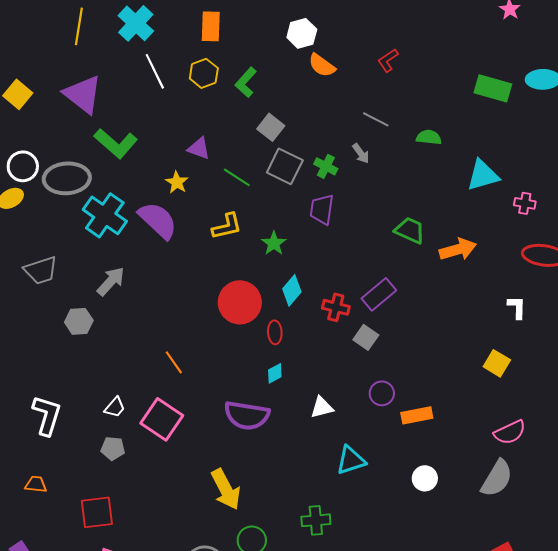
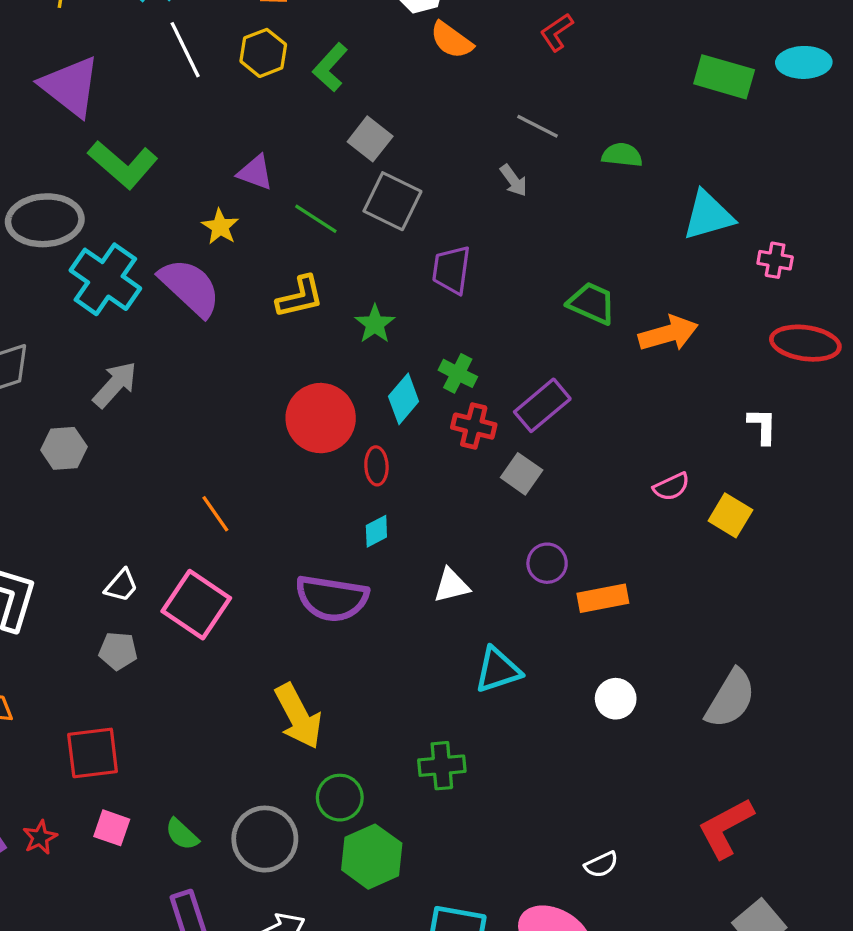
green cross: (326, 166) -> (458, 373), moved
pink semicircle: (510, 432) -> (671, 487), moved, size x0.7

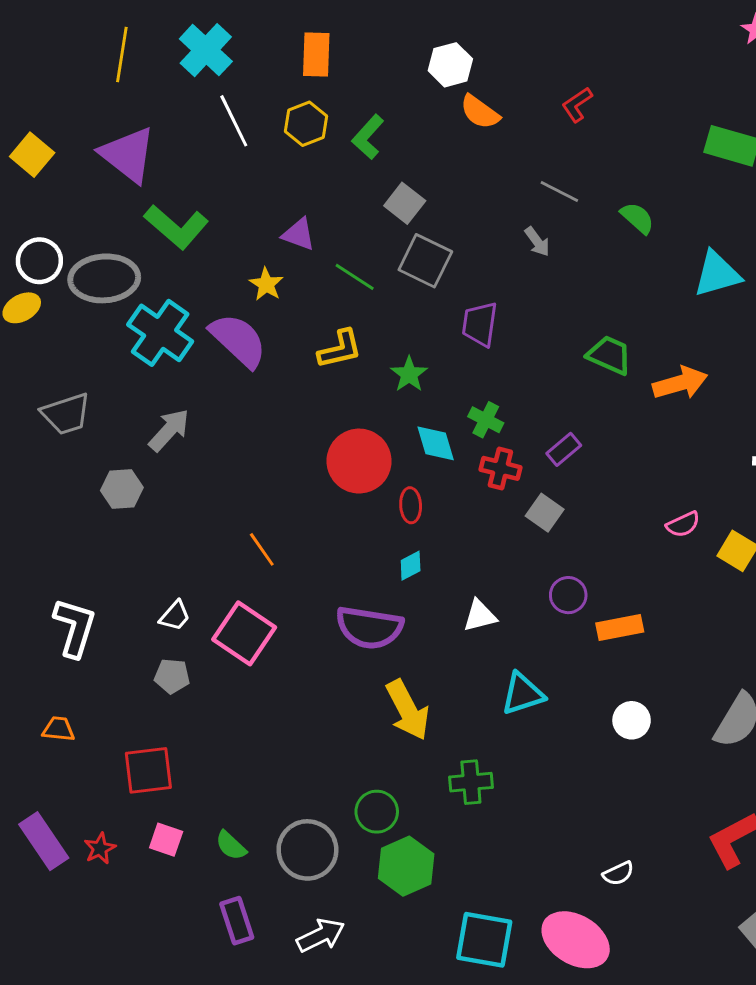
green semicircle: (622, 155) -> (637, 218), turned 36
cyan diamond: (404, 399) -> (436, 443), turned -57
purple rectangle: (542, 405) -> (564, 449), size x0.7
yellow arrow: (298, 716) -> (408, 710), moved

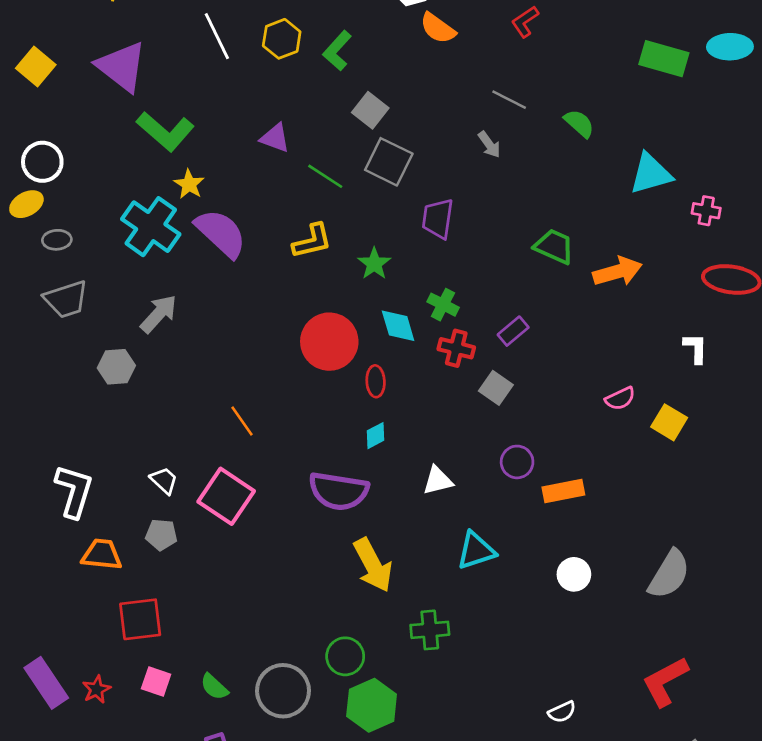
gray ellipse: (104, 278) -> (57, 240), moved, size x0.5
yellow star: (266, 284) -> (189, 184), moved
white trapezoid: (175, 616) -> (164, 480), turned -88
orange trapezoid: (59, 729) -> (102, 555), moved, size x1.4

